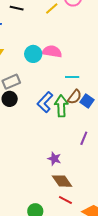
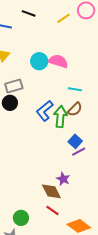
blue square: (87, 101) -> (75, 141), moved
purple line: (84, 138) -> (79, 152), turned 32
purple star: (54, 159) -> (63, 179), moved

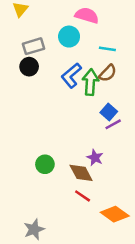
cyan circle: (39, 61) -> (69, 37), moved
green circle: (21, 218) -> (45, 164), moved

